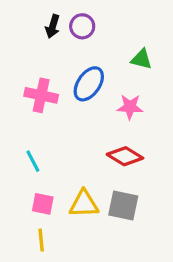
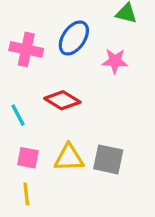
red diamond: (125, 156) -> (62, 100), moved

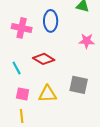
blue ellipse: (74, 38) -> (51, 21), turned -35
pink star: (115, 61) -> (87, 41), moved
gray square: (108, 159) -> (79, 85), moved

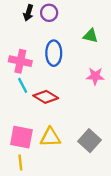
cyan line: (17, 68) -> (23, 85), moved
gray square: (79, 85) -> (89, 141), moved, turned 30
pink square: (23, 94) -> (21, 137), size x1.5

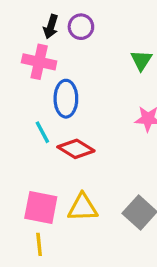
green triangle: (91, 36) -> (141, 60), turned 49
blue ellipse: (54, 53) -> (66, 99), moved
pink cross: (20, 61) -> (39, 62), moved

